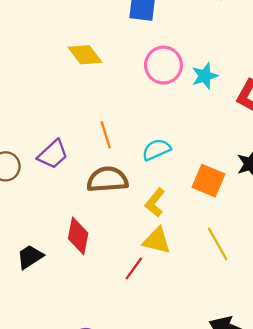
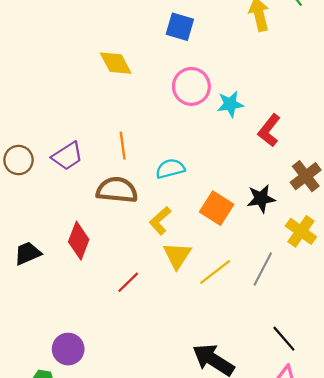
yellow triangle: (157, 241) -> (177, 255), moved, turned 40
yellow line: (218, 244) -> (215, 272), turned 72

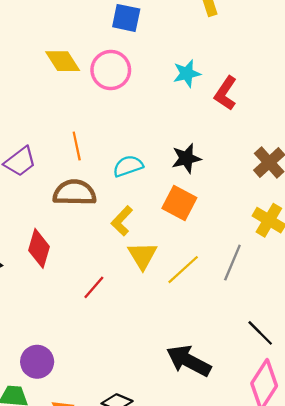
pink circle: (191, 86) -> (111, 70), moved
cyan star: (230, 104) -> (187, 73), moved
red L-shape: (269, 130) -> (226, 93), moved
black star: (261, 199) -> (186, 158), moved

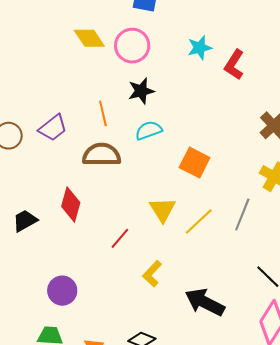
black star: (186, 158) -> (141, 91), moved
yellow L-shape: (122, 221) -> (152, 274), moved
purple circle: (37, 362) -> (62, 291), moved

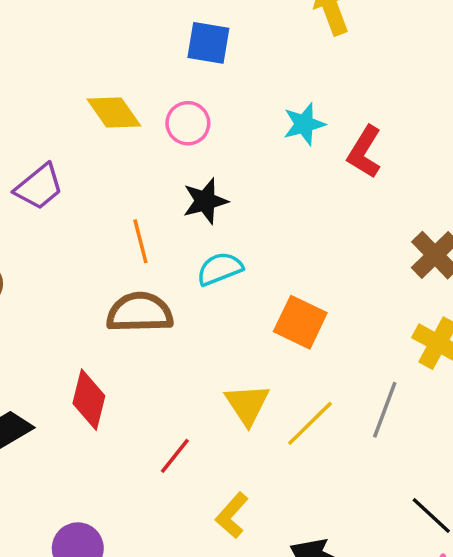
pink circle: (132, 46) -> (188, 123), size x0.7
purple trapezoid: (53, 128) -> (39, 187), moved

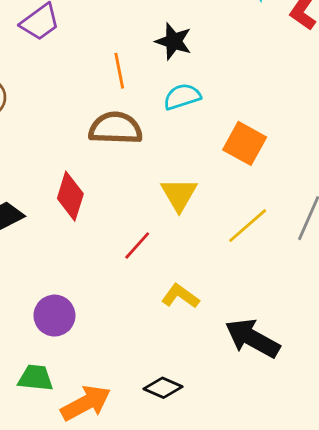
black star: (205, 201) -> (174, 41), turned 30
yellow triangle: (247, 404) -> (179, 194), moved
yellow L-shape: (232, 515) -> (180, 296), turned 81

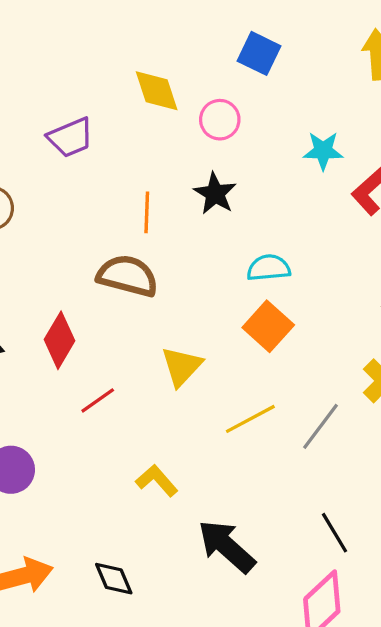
cyan semicircle: (182, 97) -> (269, 268), moved
red line: (137, 245) -> (98, 400), moved
black diamond: (163, 388) -> (114, 579), turned 30

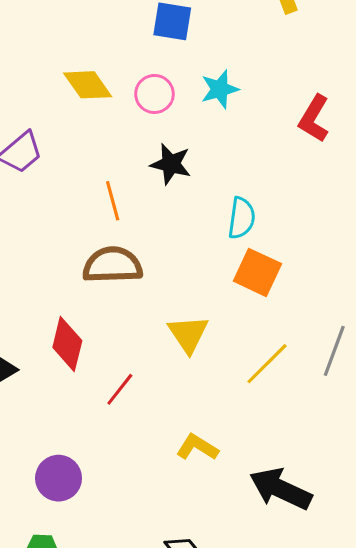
cyan star: (323, 151) -> (220, 89), moved
cyan semicircle: (269, 268) -> (242, 218), turned 120

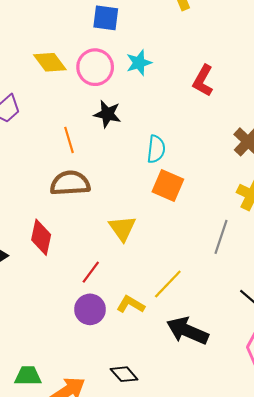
pink circle: (154, 94) -> (95, 67), size x1.4
yellow line: (267, 364) -> (168, 284), moved
red line: (120, 389) -> (91, 272), moved
purple circle: (59, 478) -> (90, 309), moved

